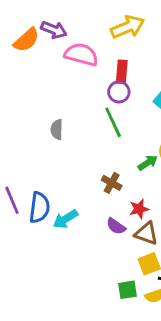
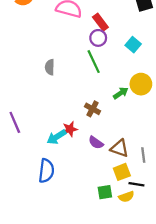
red rectangle: (122, 72) -> (100, 22), turned -42
blue semicircle: (39, 207) -> (46, 171), moved
red star: (139, 209) -> (70, 129), moved

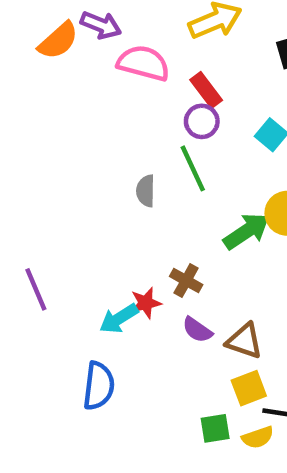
gray semicircle: (50, 67) -> (146, 191), moved
green arrow: (121, 93) -> (247, 231), size x1.5
brown cross: (93, 109) -> (186, 280), moved

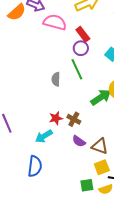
red star: (146, 303) -> (56, 118), moved

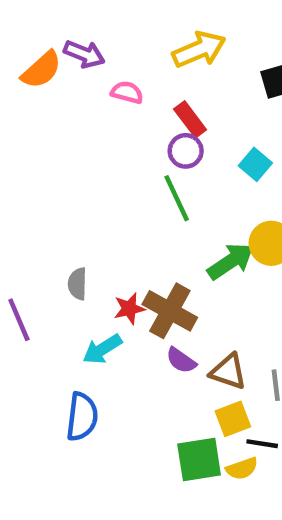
pink semicircle: (55, 22) -> (127, 92), size x0.6
gray semicircle: (56, 79) -> (77, 284), moved
brown cross: (74, 119) -> (170, 311), size x1.6
green square: (87, 185) -> (199, 460), size x1.5

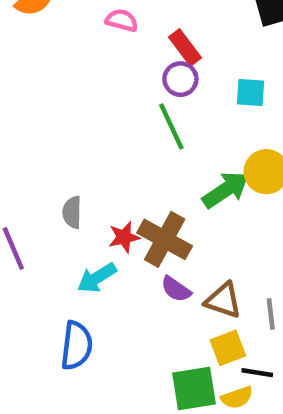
cyan square: (255, 164) -> (250, 93), turned -36

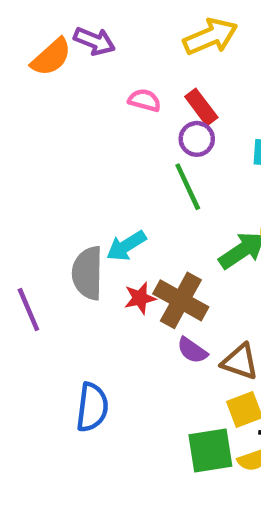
pink semicircle: (122, 20) -> (144, 100), moved
gray semicircle: (72, 212) -> (88, 273), size x1.6
cyan arrow: (97, 278) -> (126, 246), moved

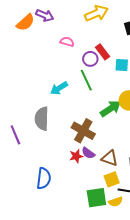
red rectangle: (201, 107) -> (102, 52), moved
cyan arrow: (126, 246) -> (59, 88), moved
red star: (140, 298) -> (76, 156), moved

